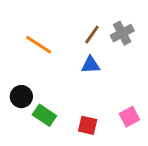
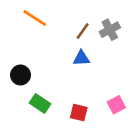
orange line: (39, 45) -> (35, 18), moved
black circle: (21, 97) -> (20, 75), moved

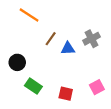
gray cross: (110, 30) -> (92, 39), moved
brown line: (83, 31) -> (51, 39), moved

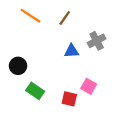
brown line: (51, 39) -> (65, 18), moved
pink square: (97, 87) -> (89, 86), moved, turned -32

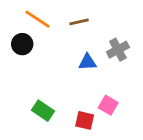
brown line: (65, 18) -> (79, 22), turned 42
black circle: (18, 66) -> (22, 44), moved

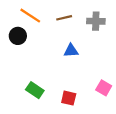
gray cross: (118, 50) -> (96, 21), moved, turned 30
pink square: (108, 105) -> (104, 88), moved

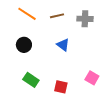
black circle: (18, 36) -> (24, 45), moved
blue triangle: (71, 51) -> (63, 45), turned 40

